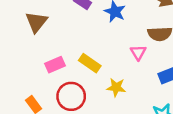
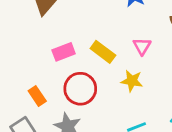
pink triangle: (138, 53) -> (142, 46), moved

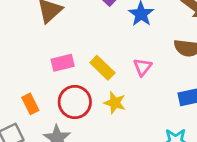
yellow star: (132, 81) -> (115, 103), moved

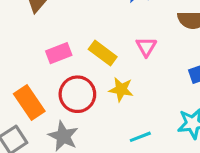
orange rectangle: (30, 104) -> (29, 102), size x1.5

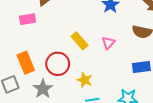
pink rectangle: (59, 53) -> (27, 19), moved
yellow star: (121, 89) -> (85, 80), moved

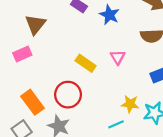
yellow star: (85, 80) -> (130, 104), moved

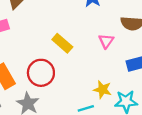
pink triangle: (118, 57) -> (106, 41), moved

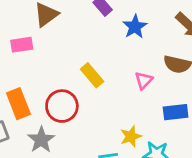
yellow star: (102, 90) -> (131, 136), turned 30

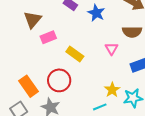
pink rectangle: (22, 45) -> (48, 37), moved

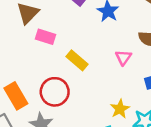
pink rectangle: (48, 37) -> (46, 37), turned 35

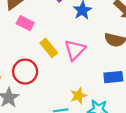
pink triangle: (123, 57) -> (75, 50), moved, size x1.5

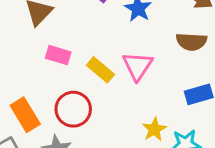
pink rectangle: (25, 23) -> (58, 55), moved

